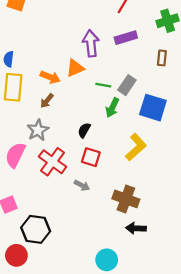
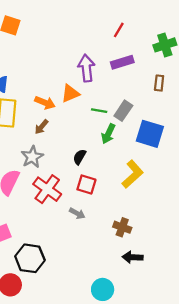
brown cross: (126, 199) -> (122, 227), size x0.7

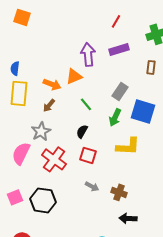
green line: (99, 111) -> (86, 104), moved, turned 40
green arrow: (108, 134) -> (115, 117), moved
yellow L-shape: (133, 174) -> (128, 146), turned 45
gray arrow: (77, 213) -> (92, 186), moved
black hexagon: (30, 258) -> (43, 200), moved

